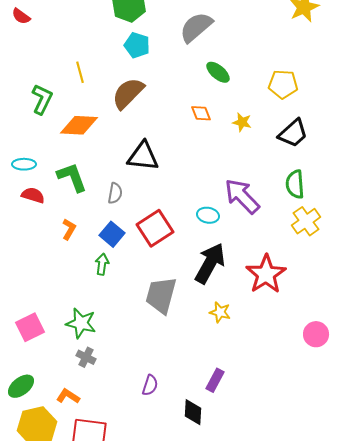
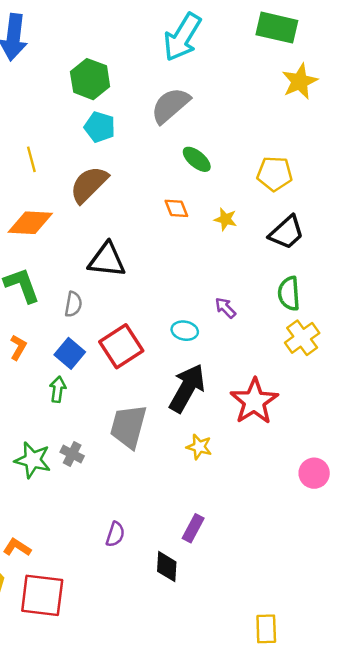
purple arrow: (242, 196) -> (225, 308), size x0.5
gray cross: (86, 357) -> (72, 454), moved

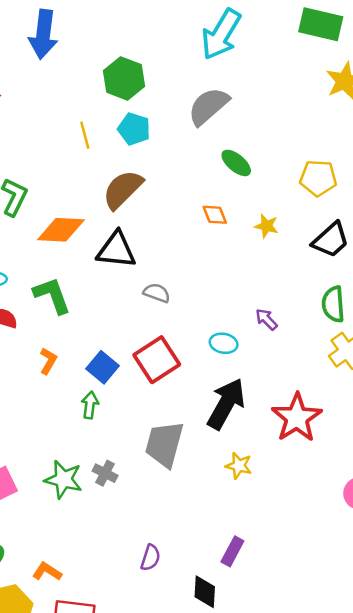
yellow line: (31, 159) -> (85, 135), moved
black triangle: (107, 260) -> (116, 250), moved
gray semicircle: (73, 304) -> (157, 293), moved, turned -80

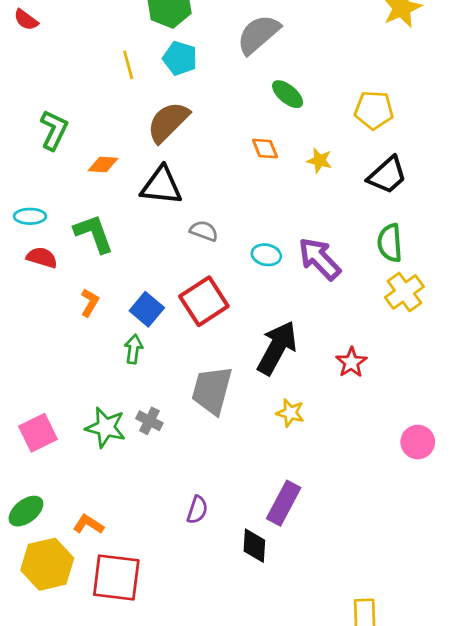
orange diamond: (61, 230) -> (103, 165), size x0.6
purple arrow: (266, 319) -> (319, 259), size x1.8
cyan ellipse: (224, 343) -> (266, 255), moved
red star: (297, 418) -> (351, 362), size x0.6
purple rectangle: (232, 551) -> (284, 503), size x1.4

